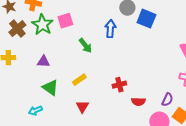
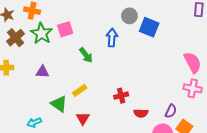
green triangle: (50, 88) -> (59, 104), moved

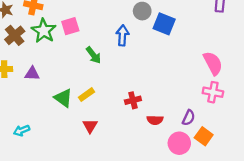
purple triangle: (42, 72) -> (32, 74), moved
green triangle: (59, 104) -> (63, 98), moved
cyan arrow: (34, 123) -> (22, 130), moved

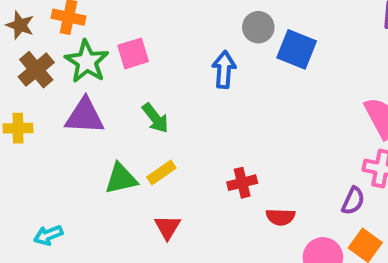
green arrow: (93, 55) -> (155, 118), moved
purple triangle: (32, 74) -> (85, 116), moved, size x1.5
green triangle: (63, 98) -> (121, 179), turned -48
purple semicircle: (189, 118) -> (353, 201), moved

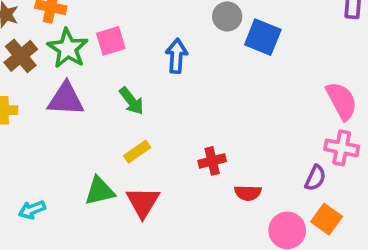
blue arrow: (224, 70) -> (176, 56), moved
green triangle: (121, 179) -> (100, 191), moved
red triangle: (167, 227) -> (143, 202), size x1.4

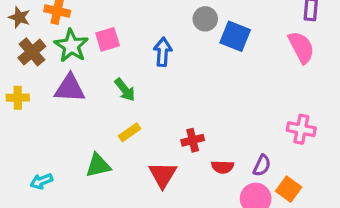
pink semicircle: (342, 101) -> (301, 47), moved
purple semicircle: (315, 178) -> (262, 165), moved
red triangle: (143, 202) -> (163, 175), moved

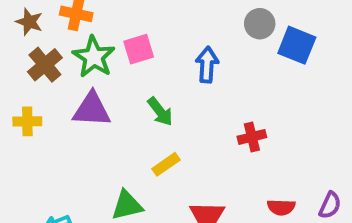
red cross: (193, 140) -> (252, 137), moved

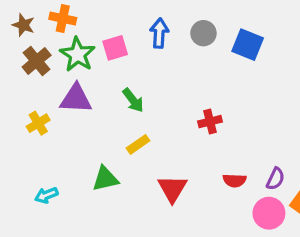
gray circle: (260, 24) -> (203, 33), moved
blue arrow: (207, 65) -> (159, 33), moved
yellow cross: (27, 121) -> (38, 123), moved, turned -30

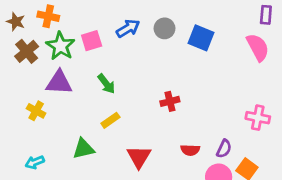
blue arrow: (159, 33) -> (128, 28), turned 55
yellow cross: (38, 123) -> (36, 111), moved, turned -30

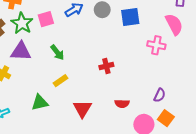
blue square: (201, 38) -> (130, 17), turned -30
pink cross: (258, 118) -> (156, 45), moved
purple semicircle: (224, 149) -> (160, 95), moved

